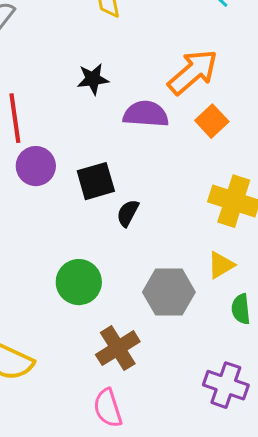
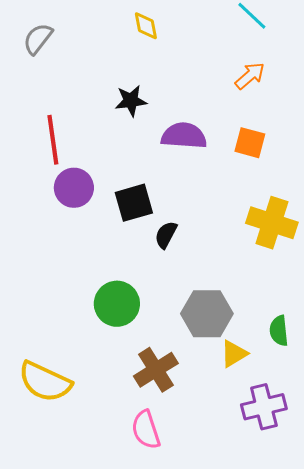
orange arrow: (193, 72) -> (250, 76), moved, size x0.6
orange square: (212, 121) -> (250, 143), turned -32
yellow triangle: (221, 265) -> (234, 354), moved
purple cross: (226, 385) -> (264, 407), turned -33

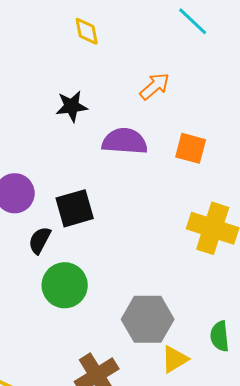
orange arrow: (250, 76) -> (155, 86), moved
black semicircle: (166, 235) -> (40, 240), moved
green circle: (117, 304) -> (65, 285), moved

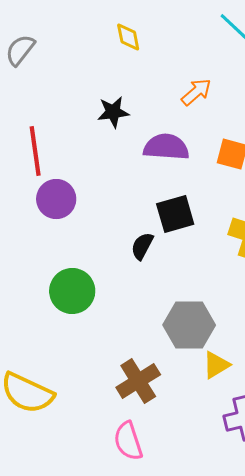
black square: (75, 208) -> (175, 214), moved
black semicircle: (40, 240) -> (142, 246), moved
green circle: (65, 285) -> (72, 291), moved

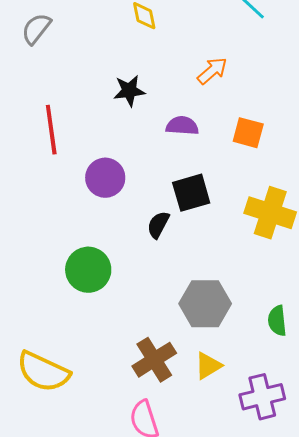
purple semicircle: (166, 147) -> (182, 126), size x0.7
purple circle: (56, 199) -> (105, 178), moved
yellow triangle: (216, 365) -> (208, 366), moved

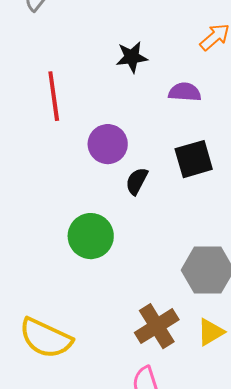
black semicircle: (158, 225) -> (137, 181), moved

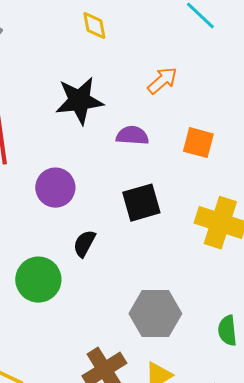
black star: (132, 57) -> (79, 101), size x1.5
black semicircle: (137, 181) -> (84, 244), moved

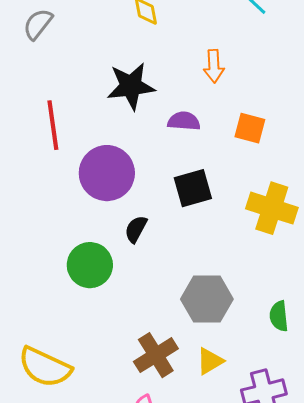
orange arrow: (162, 81) -> (214, 66), turned 128
purple circle: (55, 188) -> (107, 173), size x1.4

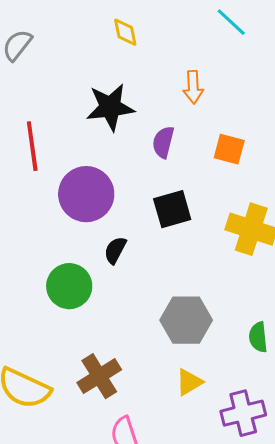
purple semicircle: (184, 121) -> (163, 142), turned -80
brown cross: (156, 355) -> (99, 376), moved

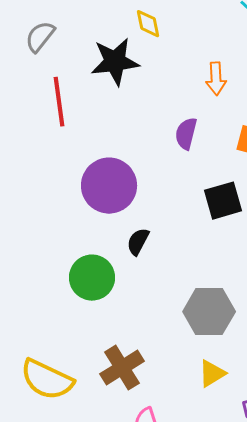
black star: (110, 107) -> (115, 62), moved
red line: (32, 146) -> (59, 102), moved
black square: (172, 209) -> (223, 201), moved

